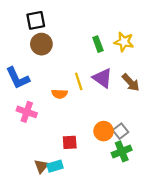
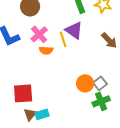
purple triangle: (102, 78) -> (74, 30), moved
pink cross: (27, 112) -> (39, 34), moved, turned 30
red square: (70, 142) -> (23, 93), moved, size x1.5

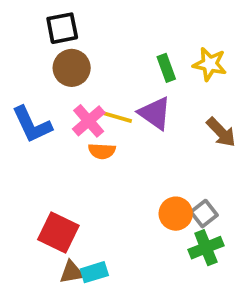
yellow line: (63, 39) -> (117, 117), moved, turned -56
red square: (23, 93) -> (58, 232), turned 30
brown triangle: (30, 114) -> (72, 272), turned 40

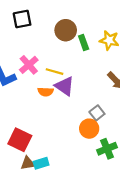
brown circle: (72, 68) -> (66, 30), moved
purple triangle: (155, 113) -> (65, 86), moved
pink cross: (89, 121) -> (29, 65), moved
gray square: (204, 214) -> (97, 113), moved

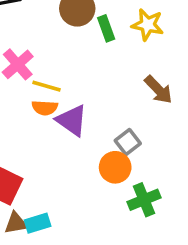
yellow line: (54, 72) -> (47, 86), moved
purple triangle: (65, 86) -> (72, 120), moved

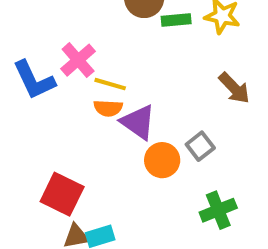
green rectangle: (106, 28) -> (176, 20), turned -75
orange circle: (115, 167) -> (162, 160), moved

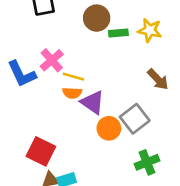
gray square: (200, 146) -> (135, 119), size x1.5

